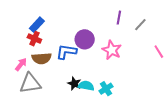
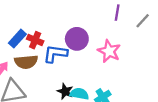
blue rectangle: (37, 25) -> (17, 39), moved
red cross: (34, 39) -> (35, 40), moved

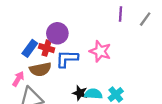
purple circle: (77, 39) -> (57, 33), moved
pink star: (109, 51) -> (100, 51), moved

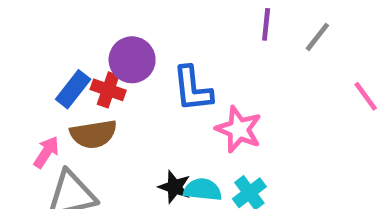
pink star: (100, 51) -> (239, 129), moved
blue L-shape: (67, 59) -> (192, 89), moved, turned -100

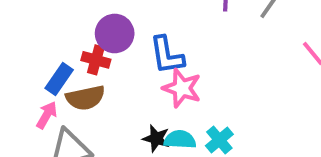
blue rectangle: (73, 89) -> (59, 79), moved
pink star: (239, 129) -> (182, 88), moved

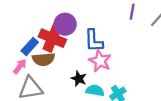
red cross: (96, 60) -> (52, 38), size x1.6
black star: (156, 138) -> (79, 79), moved

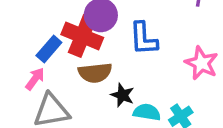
brown semicircle: (44, 59) -> (95, 73), moved
pink star: (100, 61) -> (201, 63), moved

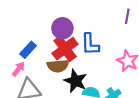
red cross: (82, 36) -> (65, 49), moved, turned 30
black star: (122, 95) -> (76, 81), size x1.5

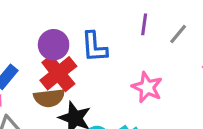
blue L-shape: (90, 44) -> (94, 47), moved

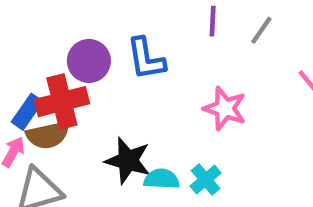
red cross: (58, 73) -> (62, 102), moved, turned 30
brown semicircle: (49, 98) -> (48, 135), moved

